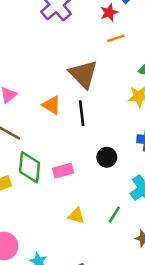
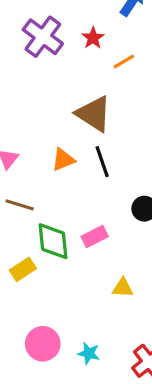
red star: (109, 12) -> (93, 38), moved
orange triangle: (51, 105) -> (63, 160), turned -42

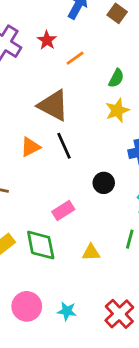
green diamond: (53, 241) -> (41, 245), moved

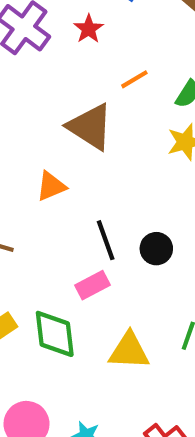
orange line: (75, 58) -> (134, 79), moved
black line: (64, 146) -> (106, 240), moved
yellow triangle: (91, 252) -> (129, 351), size x1.5

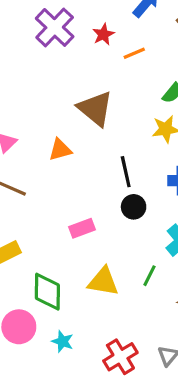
orange line: (134, 79) -> (134, 53), moved
black line: (106, 240) -> (126, 172), moved
green diamond: (55, 334) -> (47, 292), moved

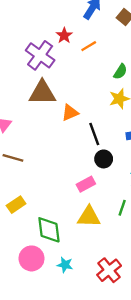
purple cross: (55, 27) -> (40, 55), moved
brown triangle: (95, 108) -> (42, 93), moved, turned -32
orange triangle: (60, 150) -> (70, 113), moved
pink rectangle: (82, 228) -> (86, 184), moved

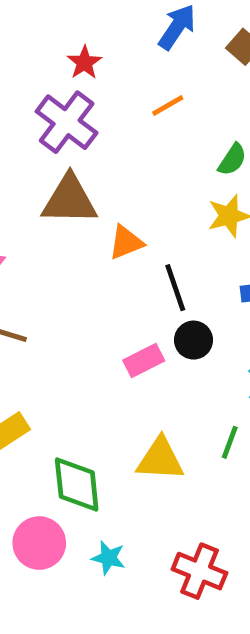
red star: (64, 36) -> (84, 62), moved
pink rectangle: (86, 184) -> (144, 360), moved
red cross: (109, 270) -> (199, 571), turned -30

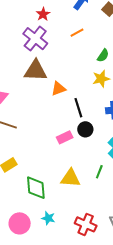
pink circle: (39, 543) -> (20, 223), moved

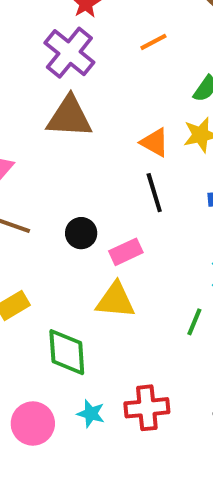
orange triangle: (58, 89) -> (155, 142), moved, turned 49
black circle: (85, 129) -> (81, 233), moved
yellow triangle: (71, 178) -> (115, 300), moved
red cross: (86, 224) -> (147, 408), moved, turned -30

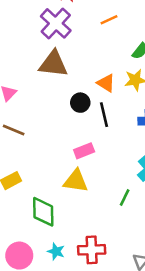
black circle: (81, 233) -> (80, 103), moved

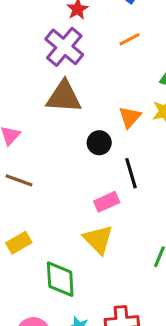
orange triangle: (106, 83) -> (130, 117), turned 42
black line: (104, 115) -> (131, 173), moved
yellow triangle: (76, 181) -> (98, 239), turned 40

